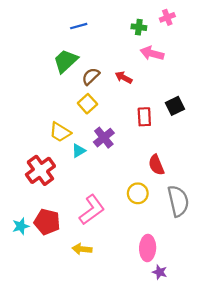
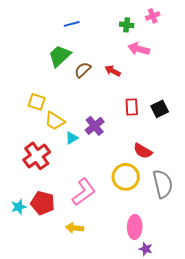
yellow square: (87, 104) -> (37, 102), moved, turned -30
black square: (175, 106) -> (160, 109), moved
red semicircle: (156, 165) -> (143, 151), turned -36
yellow circle: (138, 193) -> (126, 177), size x1.4

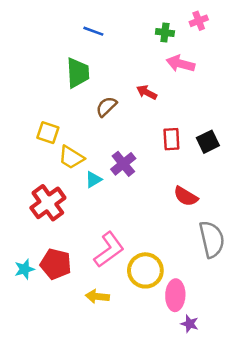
blue line: (72, 24) -> (93, 31), turned 35
green trapezoid: (60, 56) -> (78, 73), turned 130
brown semicircle: (83, 70) -> (106, 107), moved
yellow circle: (126, 177) -> (145, 270), moved

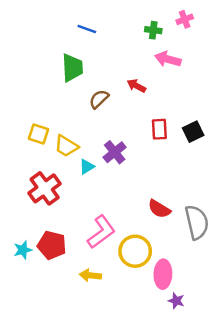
yellow square: (48, 133) -> (39, 134), moved
red semicircle: (186, 196) -> (159, 209), moved

